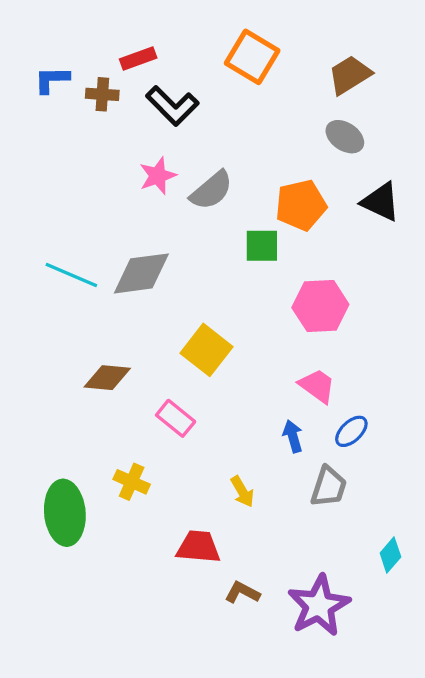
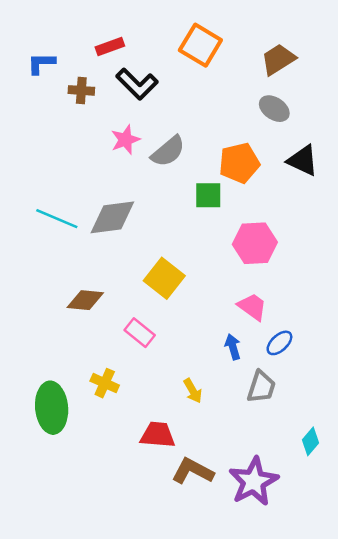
brown cross: (102, 94) -> (81, 90), moved
brown L-shape: (242, 593) -> (193, 471), size x1.5

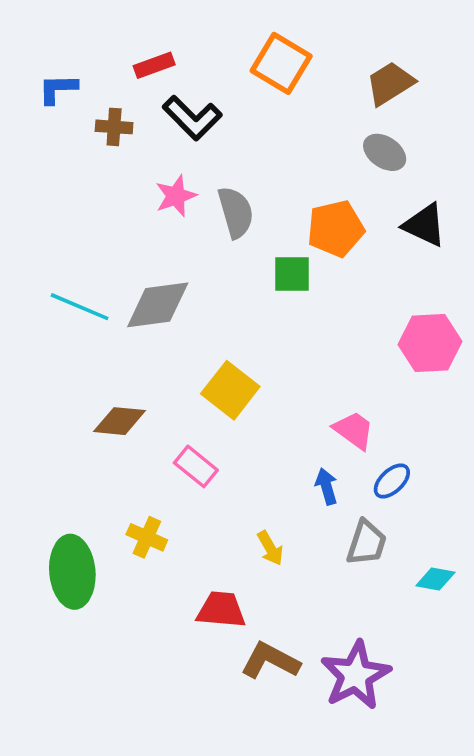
gray semicircle: (168, 151) -> (236, 212), turned -66
pink hexagon: (255, 243) -> (430, 343), moved
cyan diamond: (311, 441) -> (435, 579), moved, turned 60

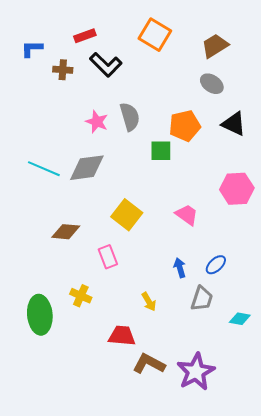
pink star: (176, 196) -> (97, 122), moved, turned -30
pink trapezoid: (354, 430) -> (187, 215), moved
pink rectangle: (196, 466) -> (108, 257), turned 30

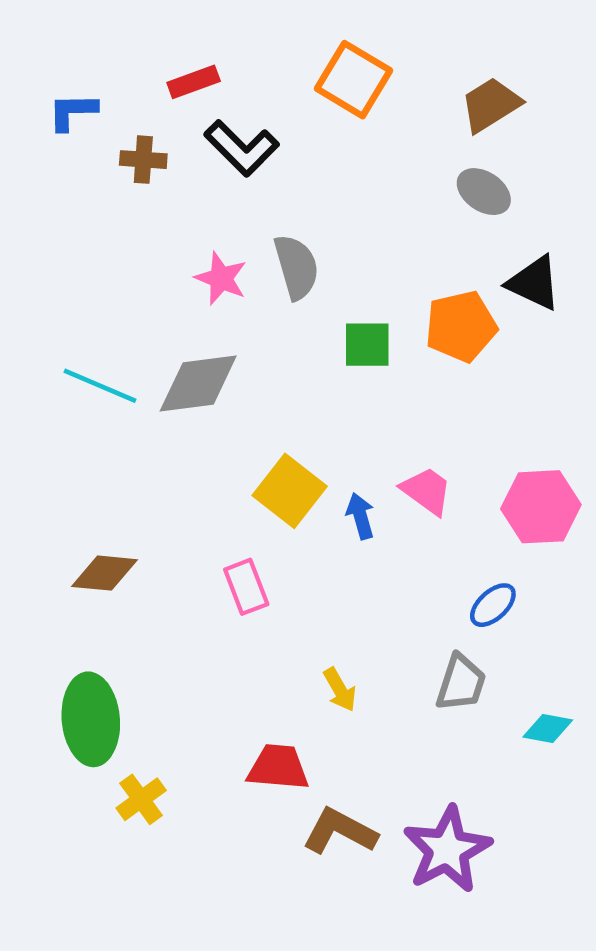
orange pentagon: (185, 126) -> (461, 326), moved
pink hexagon: (237, 189) -> (541, 507), moved
brown diamond: (66, 232) -> (105, 573), moved
blue arrow: (180, 268) -> (360, 516), moved
yellow cross: (81, 296) -> (141, 799), moved, turned 30

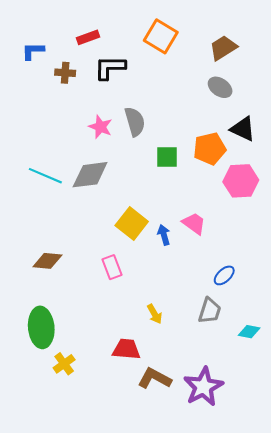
black L-shape: (242, 148) -> (110, 68), turned 136
pink hexagon: (541, 507) -> (241, 181), moved

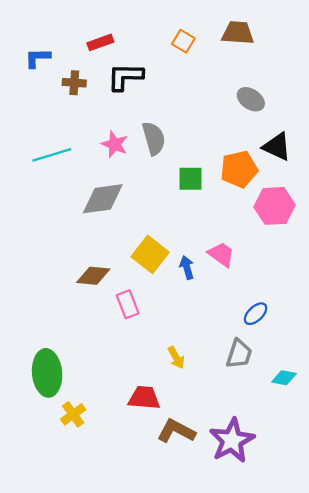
orange square: (161, 36) -> (183, 41), size x0.6
brown trapezoid: (223, 48) -> (238, 33), moved, turned 36
cyan line: (45, 176) -> (52, 155), moved, turned -40
brown diamond: (47, 261) -> (93, 276), moved

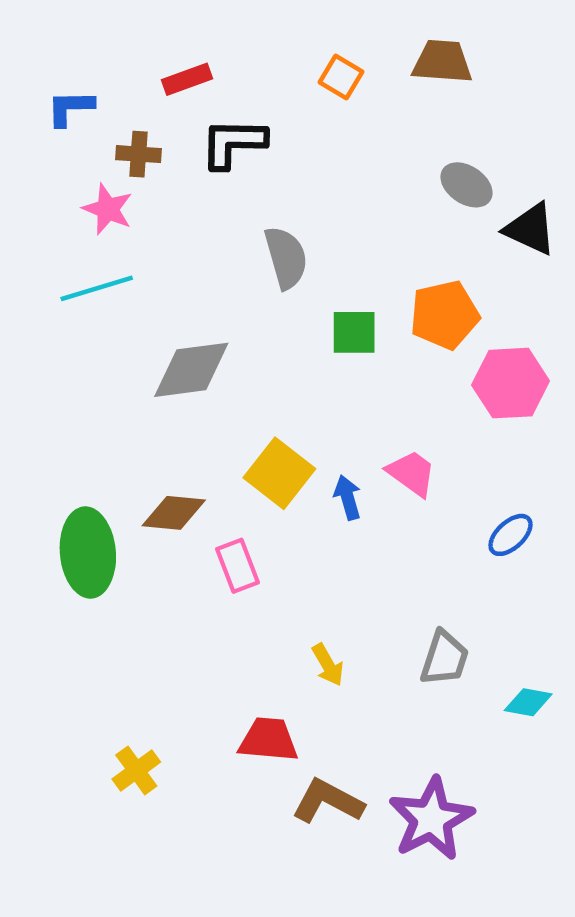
pink star: (115, 144) -> (108, 209), moved
black triangle: (277, 147) -> (530, 229), moved
blue ellipse: (256, 314) -> (511, 535), moved
green ellipse: (47, 373) -> (88, 553), moved

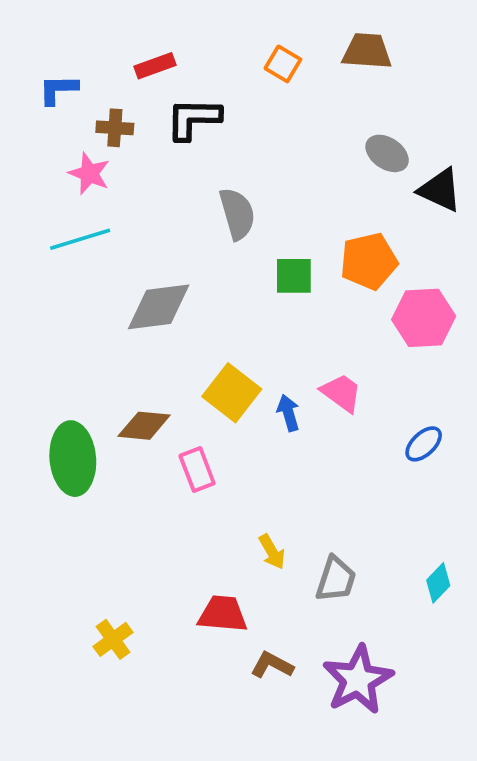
gray trapezoid: (444, 658) -> (336, 579), moved
cyan diamond: (528, 702) -> (438, 583), turned -57
brown L-shape: (328, 801) -> (272, 665), size x0.7

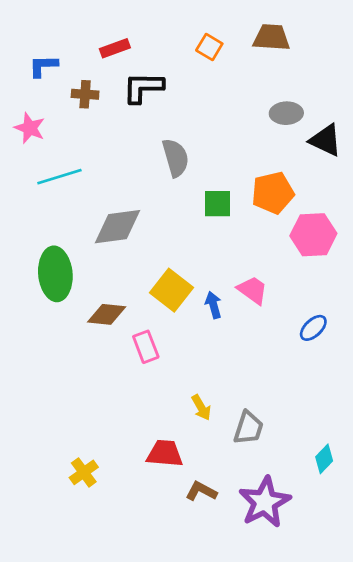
gray ellipse: (387, 153) -> (286, 113), turned -36
pink star: (89, 174) -> (30, 128), moved
green ellipse: (73, 459) -> (55, 274), moved
cyan diamond: (438, 583) -> (324, 459), moved

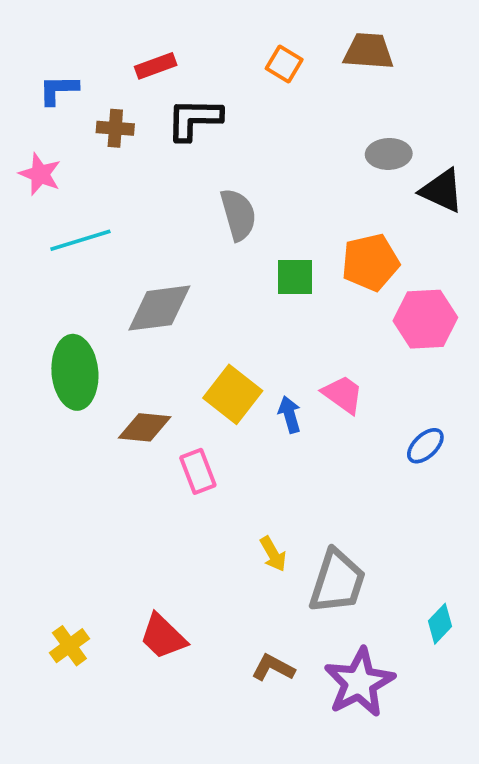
gray trapezoid: (248, 428) -> (337, 581), size x1.4
red trapezoid: (165, 453) -> (163, 637), moved, turned -141
yellow cross: (84, 472) -> (69, 646), moved

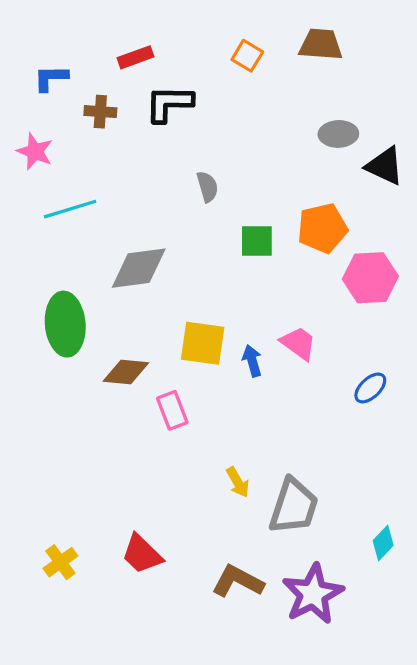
gray semicircle: (238, 215) -> (207, 187), size x0.7
yellow square: (233, 394) -> (203, 343), turned -30
brown L-shape: (273, 668) -> (238, 581), size x1.4

